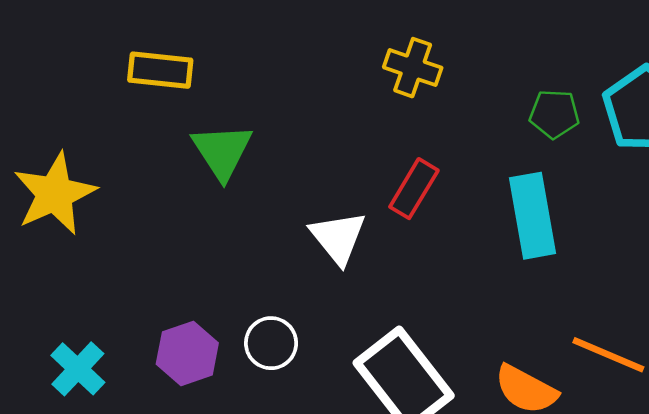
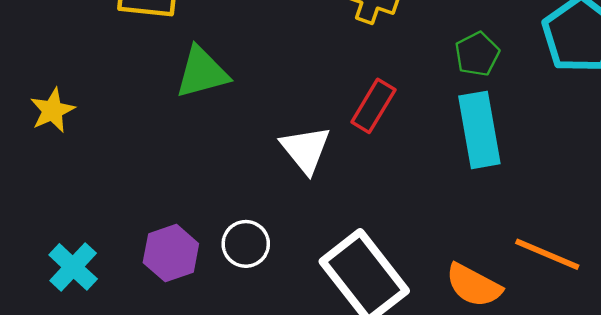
green pentagon: (554, 114) -> (477, 54), moved, turned -30
green triangle: (222, 151) -> (202, 72), turned 48
yellow star: (55, 194) -> (52, 110), size x0.6

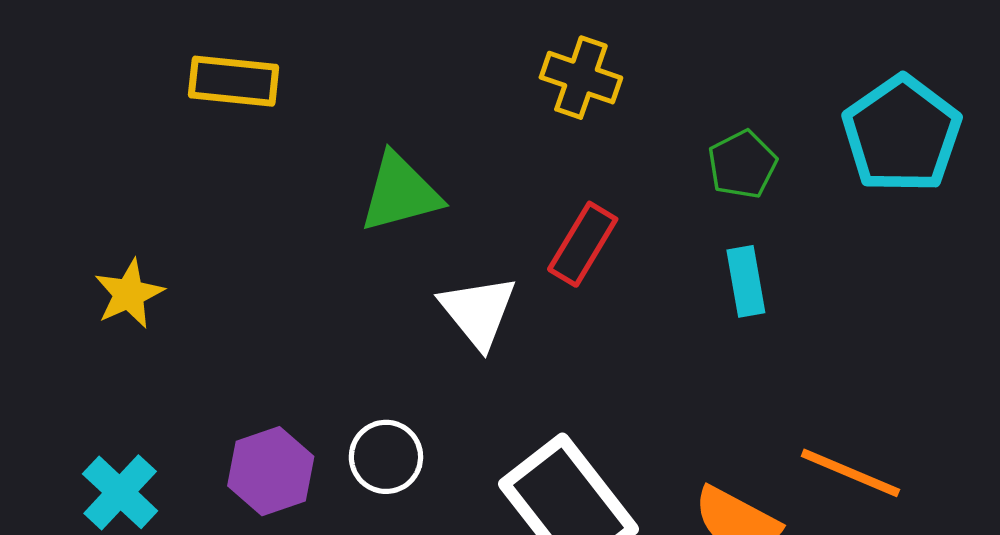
green triangle: (202, 72) -> (400, 193), moved
yellow star: (52, 110) -> (129, 294), moved
cyan rectangle: (479, 130) -> (746, 281), size x0.6

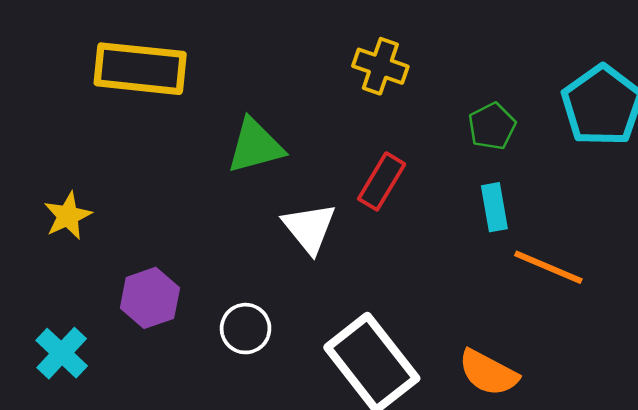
yellow rectangle: (234, 81) -> (140, 69), size x1.5
purple hexagon: (271, 471) -> (150, 298), moved
orange line: (850, 473) -> (548, 267), moved

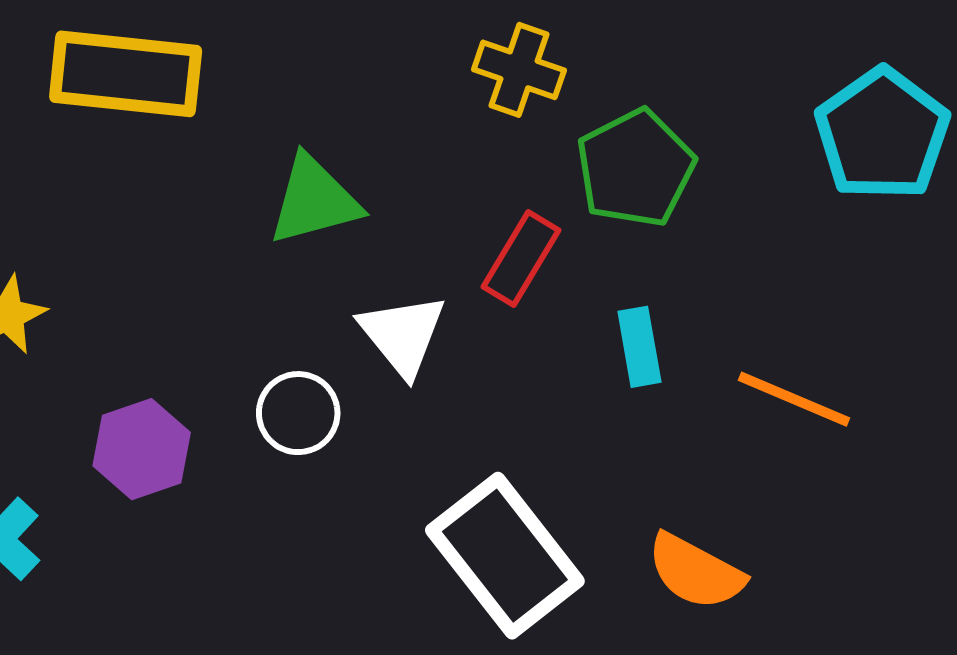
green pentagon: (492, 126) -> (635, 168), moved, size x1.5
cyan rectangle: (494, 207) -> (639, 347), moved
white circle: (246, 329) -> (298, 413), moved

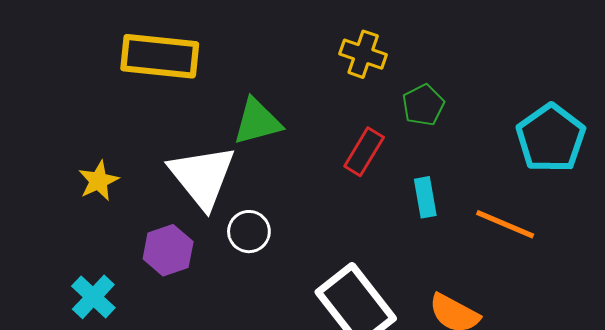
cyan pentagon: (882, 134) -> (551, 138), moved
green pentagon: (635, 168) -> (423, 105), size x0.7
white triangle: (403, 335) -> (202, 177), moved, size x1.5

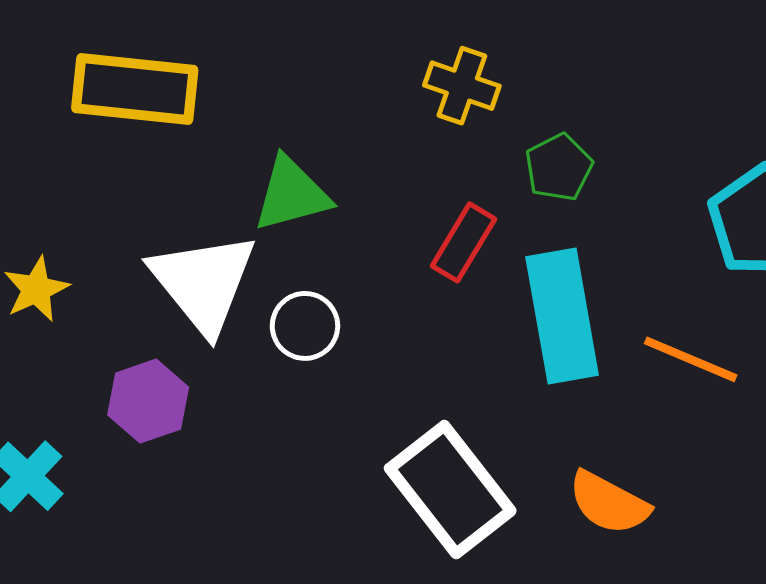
cyan rectangle: (425, 197) -> (562, 316), size x2.0
white circle: (249, 232) -> (305, 326), moved

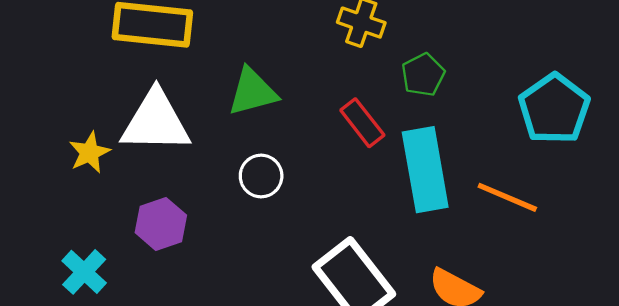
red rectangle: (464, 242) -> (362, 123), turned -69
white triangle: (203, 283) -> (156, 122), moved, turned -50

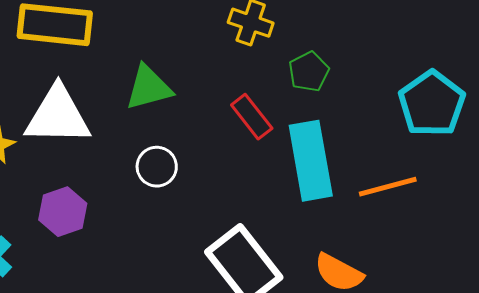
orange line: (507, 197) -> (388, 187), turned -38

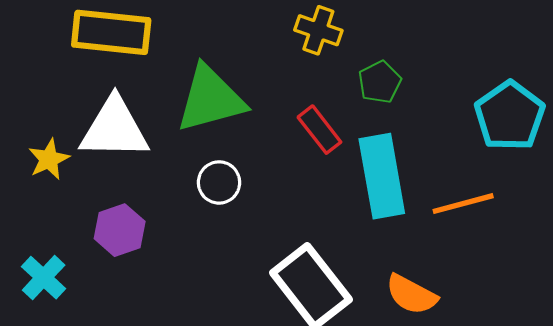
green triangle: (149, 88) -> (211, 99), size x1.4

